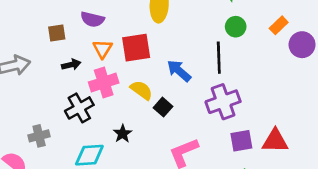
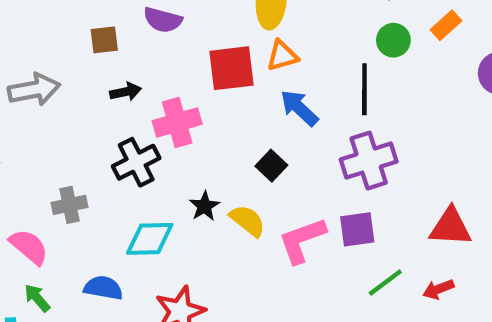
orange rectangle: (279, 25) -> (446, 25), moved
orange triangle: (103, 49) -> (282, 56), moved, turned 40
yellow semicircle: (141, 90) -> (248, 221), moved
purple square: (241, 141) -> (357, 229), moved

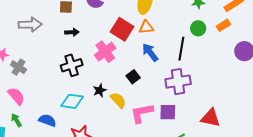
red square: (231, 68) -> (122, 29), turned 30
pink cross: (177, 123) -> (105, 52), moved, turned -30
gray cross: (70, 205) -> (18, 67), moved, turned 35

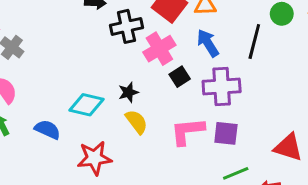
pink cross: (105, 52) -> (159, 49), moved
black cross: (72, 65) -> (126, 26), moved
purple cross: (178, 82) -> (222, 87), moved
yellow semicircle: (118, 100) -> (136, 122), moved

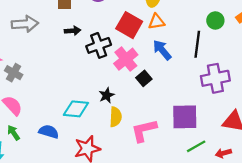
purple cross: (222, 87) -> (215, 78), moved
yellow semicircle: (136, 122) -> (116, 117), turned 48
pink L-shape: (187, 131) -> (144, 130), moved
purple square: (226, 133) -> (185, 117), size x1.4

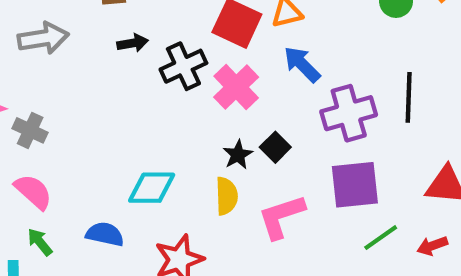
black line: (197, 44) -> (409, 97), moved
black square: (144, 78) -> (275, 147), moved
purple cross: (215, 78) -> (349, 113), moved
black star: (107, 95) -> (238, 155), moved

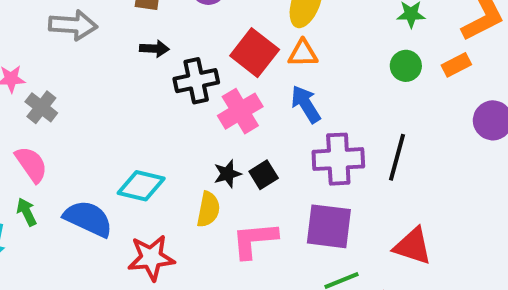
blue semicircle: (105, 234) -> (88, 219), size x1.4

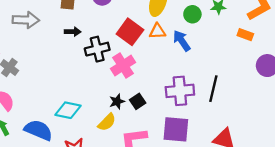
orange rectangle: (456, 65) -> (245, 35), turned 49
green circle: (406, 66) -> (192, 14), moved
blue arrow: (306, 104) -> (182, 41), moved
yellow semicircle: (208, 209) -> (107, 122), turned 36

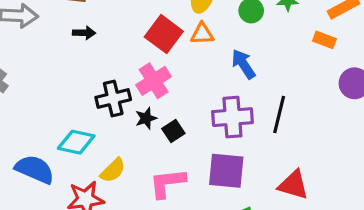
blue arrow: (182, 41) -> (243, 64), moved
black cross: (97, 49) -> (113, 99), moved
black star: (117, 102) -> (146, 118), moved
yellow semicircle: (107, 122) -> (113, 170), moved

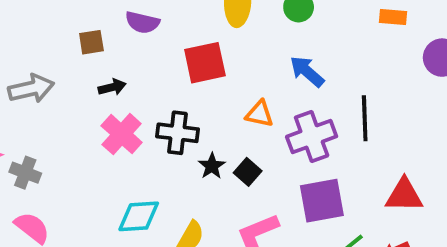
red square: (164, 34) -> (205, 63), turned -33
orange triangle: (202, 34) -> (260, 114), moved, turned 30
pink cross: (154, 81) -> (122, 134), moved
black cross: (113, 99) -> (178, 133), moved, turned 36

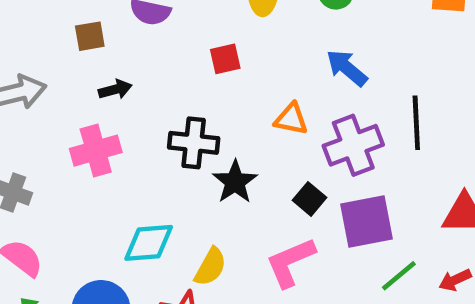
red square: (205, 63) -> (225, 59), size x0.6
pink cross: (122, 134) -> (96, 151), moved, turned 33
black star: (212, 166) -> (235, 182), size x1.4
black square: (248, 172) -> (309, 199), moved

